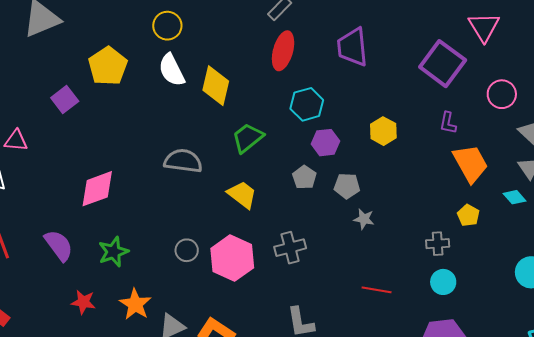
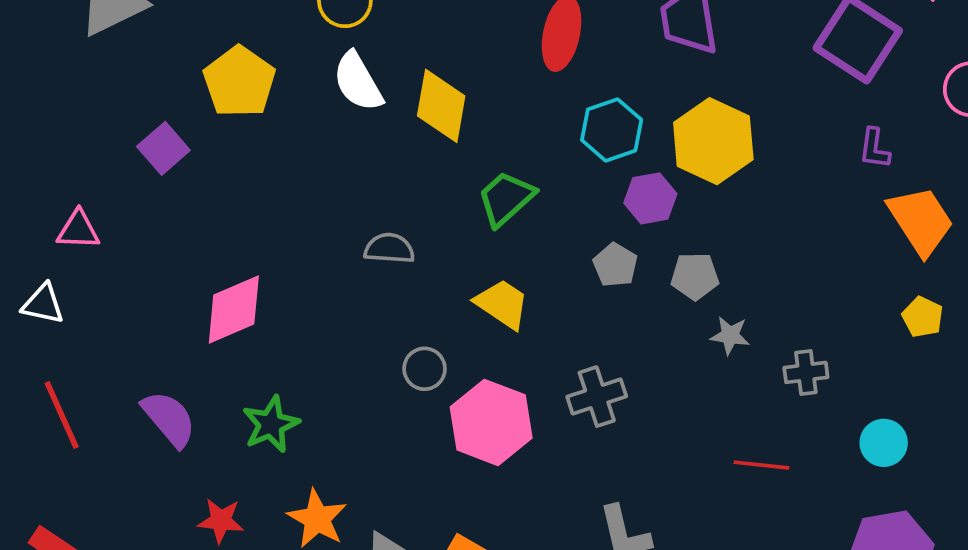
yellow hexagon: (383, 131) -> (713, 141), moved, size x1.6
gray semicircle: (183, 161) -> (389, 248), size x0.7
gray cross: (438, 244) -> (806, 372), moved
gray circle: (187, 250) -> (425, 369), moved

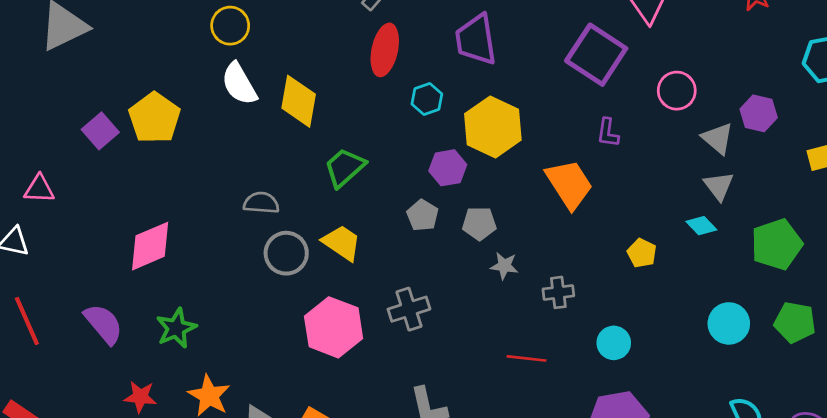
yellow pentagon: (239, 82) -> (154, 118), moved
cyan hexagon: (612, 130) -> (427, 99), moved, size x0.7
orange trapezoid: (921, 221) -> (569, 184), moved
gray circle: (425, 369) -> (286, 253), moved, size x1.4

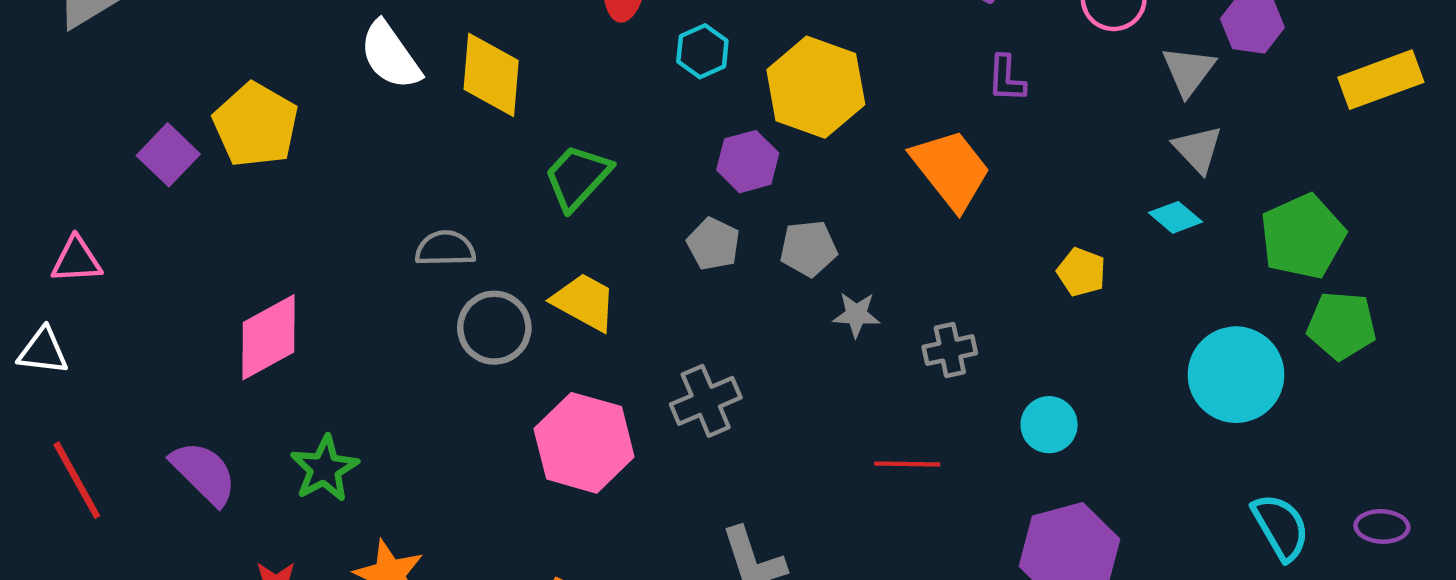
gray triangle: (718, 138) -> (1189, 71), turned 32
green pentagon: (795, 322) -> (1342, 325), moved
cyan circle: (729, 323) -> (1236, 375), size x1.4

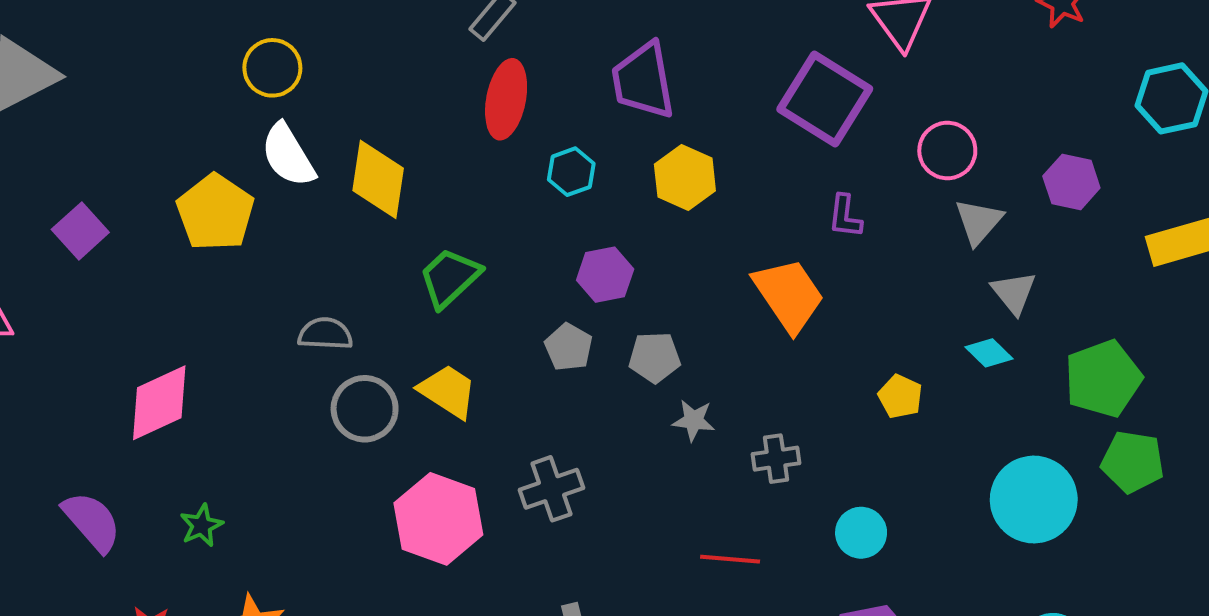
gray triangle: (1189, 71) -> (979, 222), moved
yellow hexagon: (816, 87) -> (685, 177), moved, size x0.7
yellow pentagon: (256, 125) -> (215, 212), moved
green star: (324, 469) -> (201, 525), size x0.7

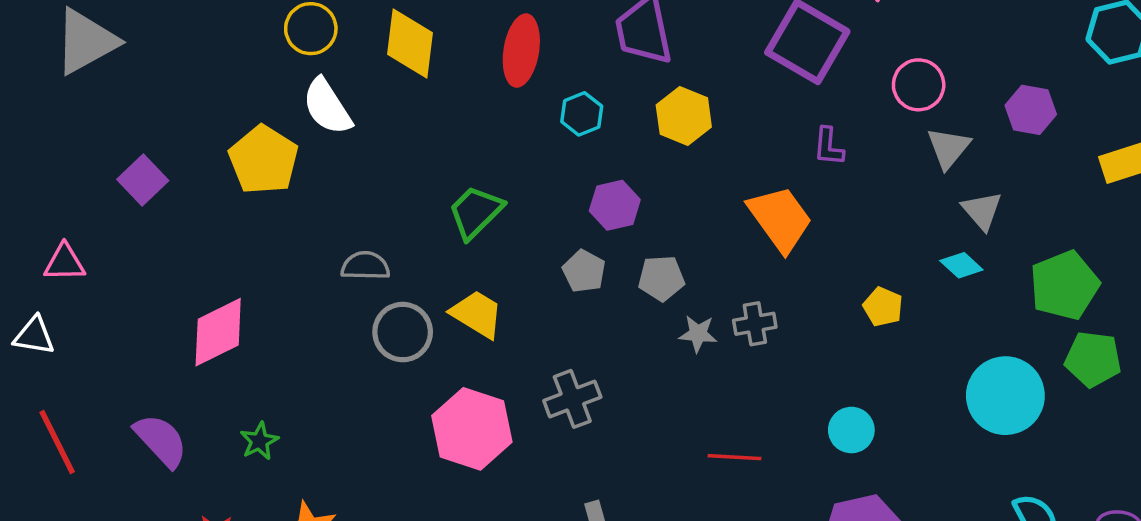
yellow diamond: (378, 179) -> (410, 43), moved
gray cross: (776, 459) -> (755, 324), moved

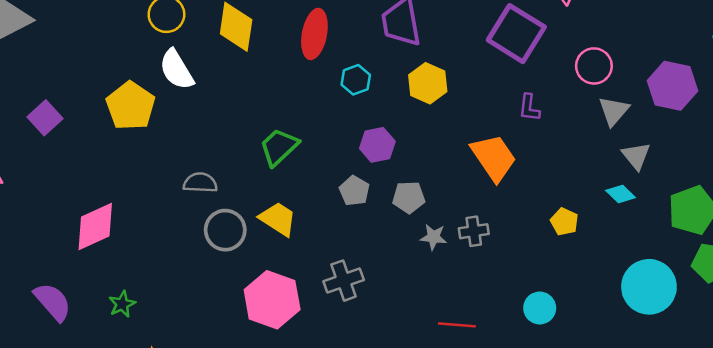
purple hexagon: (1031, 110) -> (673, 86), size x1.4

